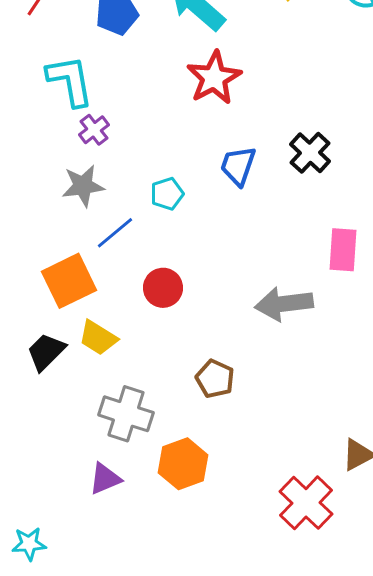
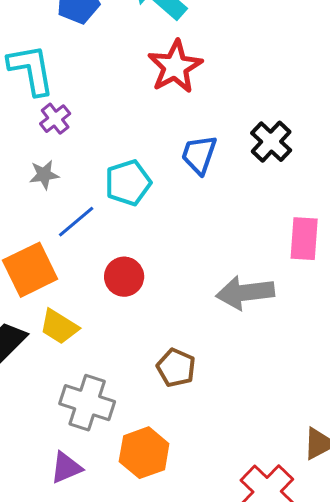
gray star: (83, 186) -> (44, 175), size x0.7
cyan pentagon: (167, 194) -> (128, 183), size x1.4

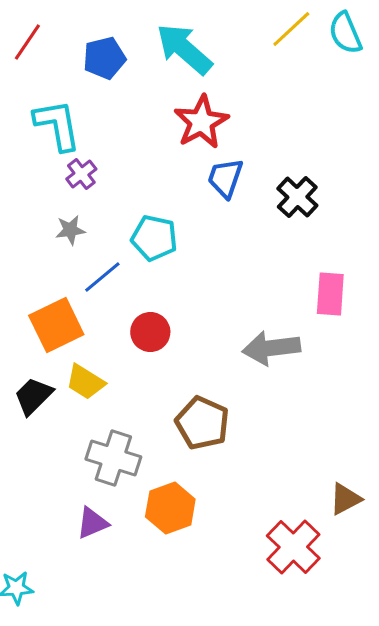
blue trapezoid: (199, 155) -> (225, 178), moved
cyan pentagon: (128, 183) -> (154, 238), turned 30
brown pentagon: (176, 368) -> (202, 423), size x1.4

